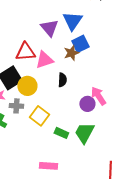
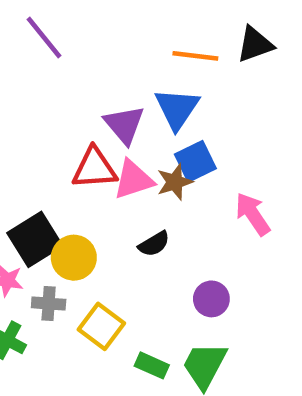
red triangle: (25, 52) -> (94, 168), moved
pink triangle: (44, 60) -> (133, 180), moved
black semicircle: (62, 80) -> (154, 244), turned 56
pink arrow: (98, 96) -> (253, 214), moved

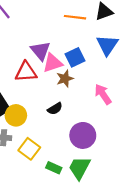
blue triangle: (177, 109) -> (107, 45), moved
blue square: (195, 161) -> (75, 57), moved
pink triangle: (133, 180) -> (53, 63), moved
purple circle: (211, 299) -> (83, 135), size x1.5

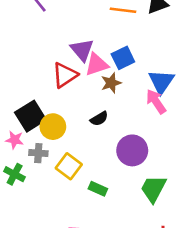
blue triangle: (107, 45) -> (161, 82), moved
red triangle: (26, 72) -> (65, 75), turned -30
green trapezoid: (79, 168) -> (153, 189), moved

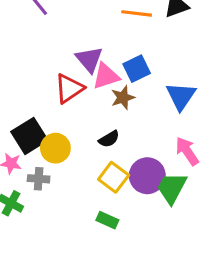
pink arrow: (156, 101) -> (187, 151), moved
yellow square: (69, 166) -> (114, 177), moved
green trapezoid: (153, 189) -> (172, 188), moved

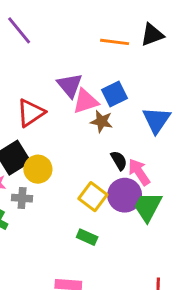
red triangle: (69, 88) -> (31, 113), moved
brown star: (123, 98) -> (102, 121), turned 30
black semicircle: (109, 139) -> (119, 160), moved, turned -90
pink arrow: (187, 151) -> (139, 172), moved

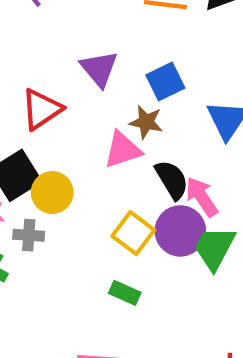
pink triangle: (86, 101) -> (123, 150), moved
black semicircle: (119, 160) -> (172, 180), size x1.4

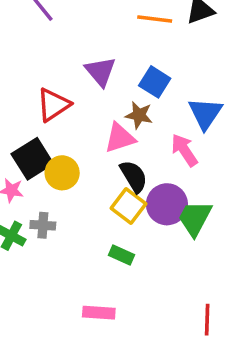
blue square: (165, 81) -> (155, 82), turned -32
black semicircle: (172, 180) -> (134, 176), moved
pink arrow: (202, 197) -> (184, 150), moved
gray cross: (29, 235) -> (43, 225), moved

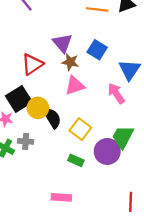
brown star: (139, 115) -> (70, 62), moved
black semicircle: (134, 176) -> (52, 118), moved
purple circle: (167, 204) -> (107, 151), moved

